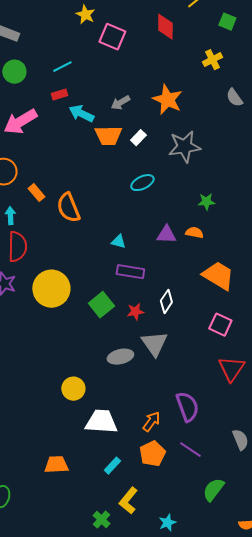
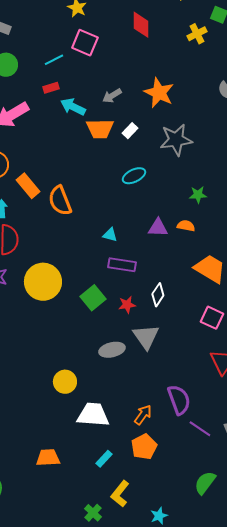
red diamond: (165, 27) -> (141, 25), moved
pink square: (112, 37) -> (85, 43), moved
yellow cross: (212, 60) -> (197, 34), moved
orange rectangle: (36, 193) -> (28, 186), size x1.4
purple line: (190, 450) -> (200, 429), moved

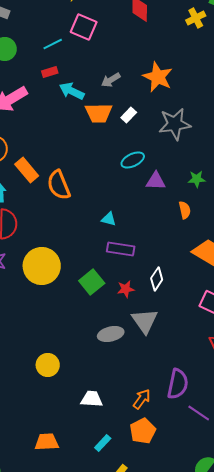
orange semicircle: (186, 226) -> (185, 210), turned 66
purple triangle: (158, 228) -> (156, 181), moved
yellow circle: (65, 382) -> (48, 365), moved
purple semicircle: (179, 400) -> (178, 384), turned 32
white trapezoid: (93, 415) -> (92, 399), size x0.7

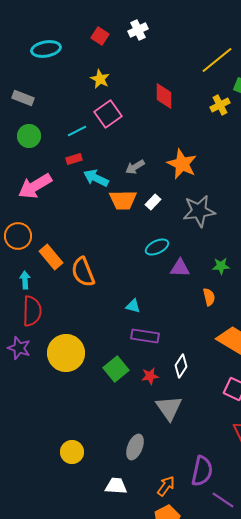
pink square: (84, 27) -> (108, 114), turned 32
gray ellipse: (111, 334) -> (135, 447), moved, turned -55

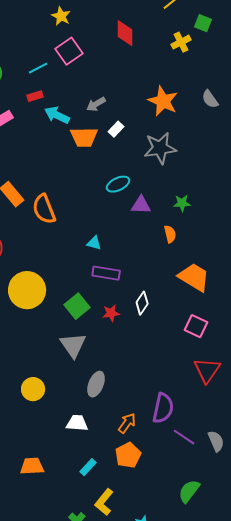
orange star: (182, 164) -> (163, 101), moved
white rectangle: (153, 202) -> (116, 129), moved
gray triangle: (169, 408) -> (73, 345), moved

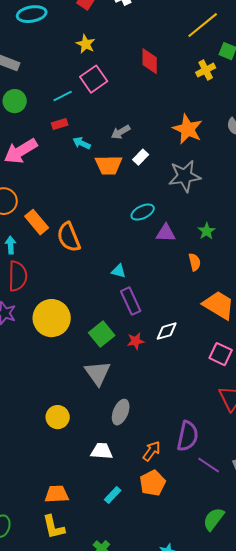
cyan arrow: (57, 115) -> (82, 143), size x0.7
green star: (182, 203) -> (207, 231), turned -30
purple rectangle: (106, 273) -> (131, 301), turned 56
white diamond: (142, 303) -> (167, 331), turned 40
yellow L-shape: (104, 502) -> (54, 527), moved, turned -52

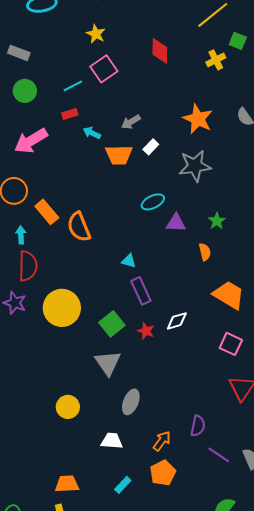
red star: (136, 341) -> (146, 331), turned 30
purple semicircle: (188, 436) -> (198, 426), size x0.7

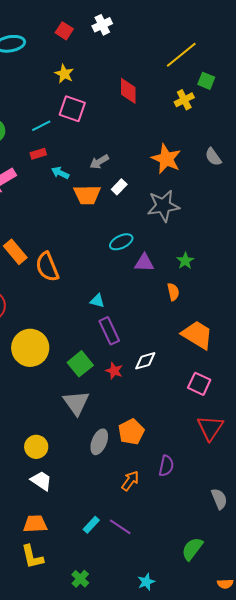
pink square: (104, 69) -> (72, 109), turned -36
white trapezoid: (112, 441) -> (41, 481), moved, turned 30
purple line: (219, 455) -> (120, 527), moved
orange pentagon: (163, 473) -> (131, 432), moved

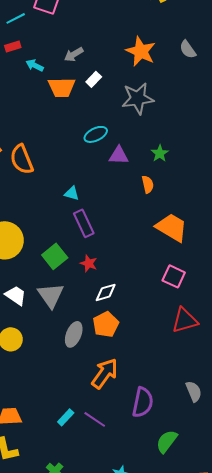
white diamond: (145, 361) -> (106, 292), moved
red triangle: (210, 428) -> (185, 320), turned 40
purple semicircle: (166, 466) -> (143, 402), moved, size x1.4
white trapezoid: (41, 481) -> (16, 295), moved
orange arrow: (130, 481) -> (105, 373), size x1.5

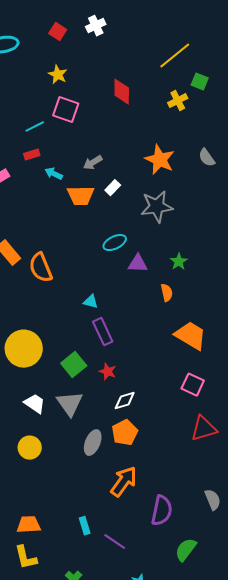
cyan rectangle: (66, 417) -> (85, 526), turned -60
purple line: (95, 419) -> (115, 542), moved

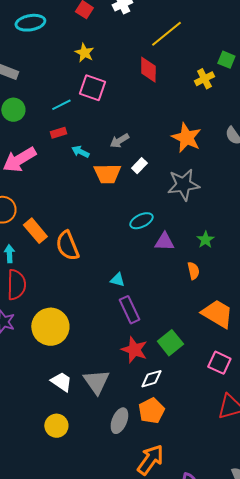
yellow line: (175, 56) -> (166, 34), moved
green square: (74, 365) -> (170, 343), moved
red star: (108, 372) -> (134, 350), size x1.5

